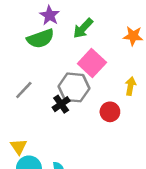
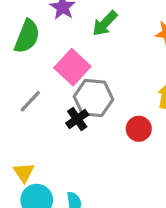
green semicircle: (41, 39) -> (27, 36), moved, turned -48
pink square: (92, 63) -> (72, 67), moved

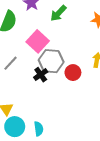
red circle: (139, 129) -> (73, 73), moved

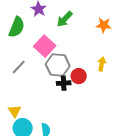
black cross: (41, 75) -> (64, 83), moved, turned 32

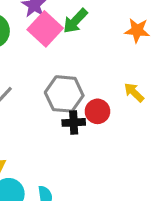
pink square: (45, 46) -> (45, 29), moved
yellow arrow: (102, 64) -> (134, 92), turned -56

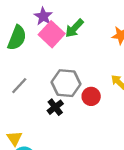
black cross: (74, 122) -> (55, 107), moved, turned -35

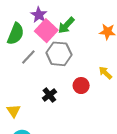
gray hexagon: (66, 83) -> (59, 54), moved
gray line: (19, 86) -> (28, 57), moved
yellow triangle: (15, 138) -> (14, 111), moved

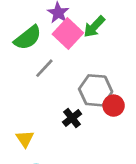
green semicircle: (16, 34) -> (28, 38), turned 30
gray hexagon: (59, 54) -> (96, 90), moved

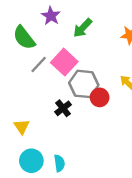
pink square: (68, 34) -> (64, 62), moved
green semicircle: (28, 38) -> (24, 38), turned 90

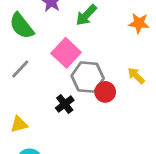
gray line: (39, 64) -> (20, 69), moved
yellow triangle: (22, 127) -> (19, 124), turned 49

